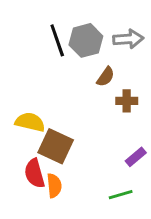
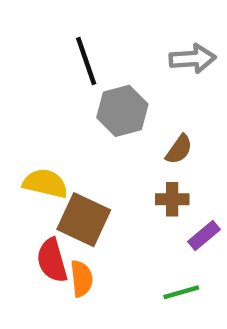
gray hexagon: (86, 40) -> (122, 111), moved
brown semicircle: (106, 77) -> (179, 149), moved
brown cross: (127, 101) -> (172, 199), moved

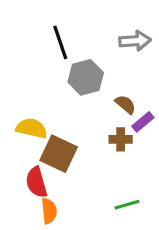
brown semicircle: (179, 149) -> (125, 104), turned -85
purple rectangle: (204, 236) -> (143, 122), moved
orange semicircle: (82, 279) -> (49, 211), moved

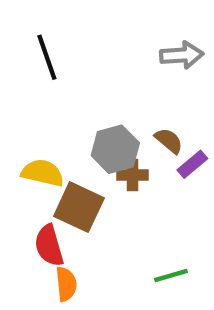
black line: (60, 42) -> (47, 57), moved
gray hexagon: (86, 77) -> (115, 149), moved
brown cross: (121, 139) -> (132, 175), moved

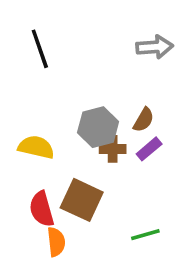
brown semicircle: (169, 141) -> (144, 120), turned 80
purple rectangle: (192, 164) -> (149, 149), moved
brown square: (79, 207) -> (82, 200), moved

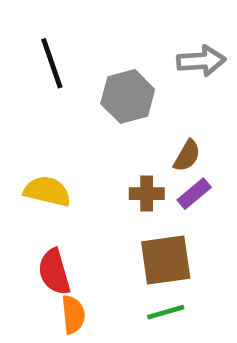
gray hexagon: (98, 127) -> (128, 96), moved
brown square: (82, 200) -> (166, 260), moved, turned -33
green line: (145, 235) -> (166, 312), moved

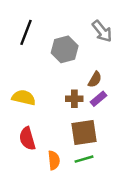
gray arrow: (201, 61) -> (102, 31), turned 55
black line: (52, 63) -> (26, 32), turned 40
orange semicircle: (73, 314) -> (54, 160), moved

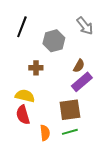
yellow semicircle: (24, 98) -> (25, 96), moved
brown cross: (74, 99) -> (36, 68), moved
purple rectangle: (98, 99) -> (82, 82), size x1.5

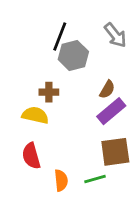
black line: (22, 27) -> (60, 37), moved
yellow semicircle: (25, 96) -> (35, 115), moved
brown square: (70, 110) -> (115, 152), moved

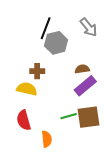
brown semicircle: (107, 89) -> (82, 69), turned -128
green line: (95, 179) -> (69, 116), moved

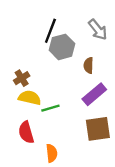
brown semicircle: (82, 69) -> (89, 65), moved, turned -80
brown cross: (37, 71) -> (22, 78), moved, turned -32
green line: (69, 116) -> (50, 108), moved

